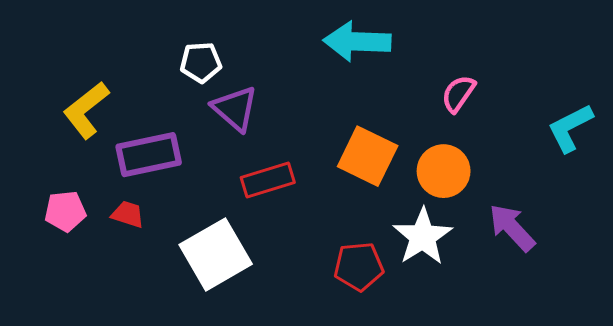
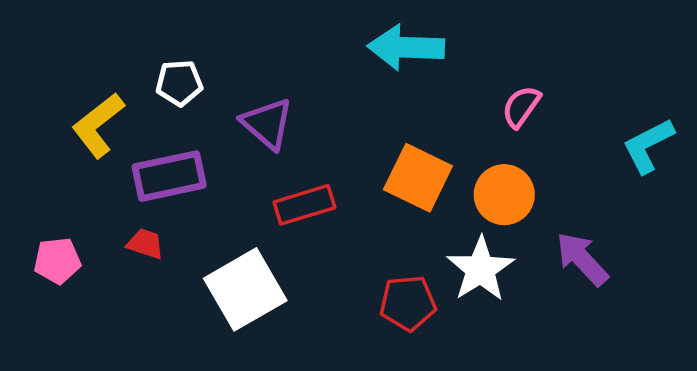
white pentagon: (201, 62) -> (179, 83), moved
pink pentagon: (65, 211) -> (57, 261), moved

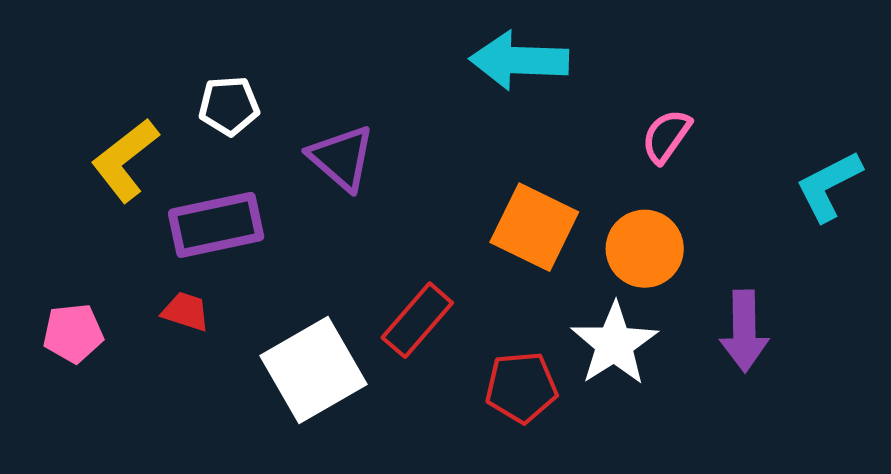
red rectangle: (304, 205) -> (417, 320), moved, turned -32
purple arrow: (582, 259) -> (744, 331), turned -138

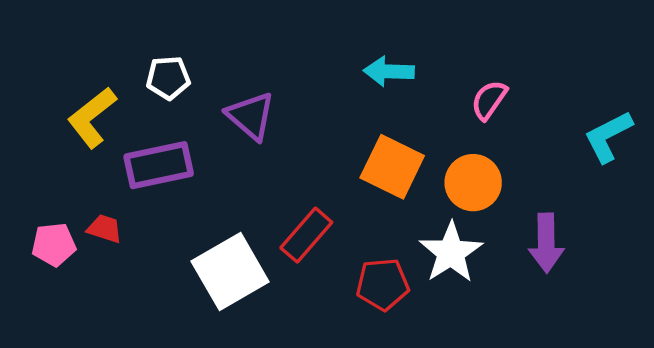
cyan arrow: (519, 60) -> (389, 71), moved, size x0.7
red trapezoid: (186, 311) -> (105, 229), moved

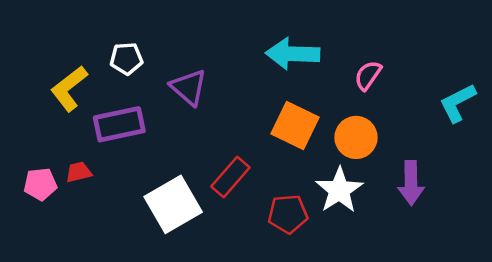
cyan arrow: (389, 71) -> (293, 54), size x1.4
red trapezoid: (105, 229) -> (79, 172), turned -32

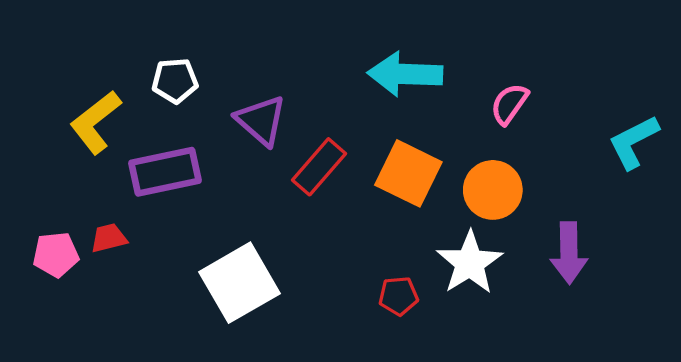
red rectangle: (230, 177) -> (319, 167), moved
red pentagon: (288, 214) -> (398, 296), size x0.7

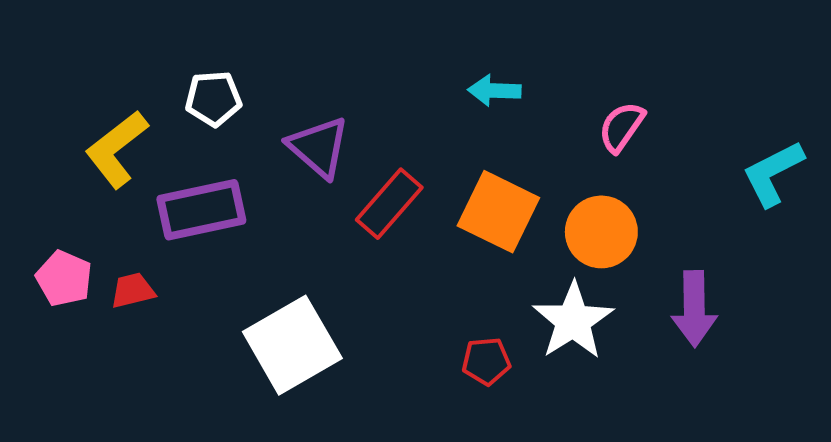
cyan arrow: (405, 74) -> (494, 91), size x0.6
pink pentagon: (56, 255) -> (64, 278), moved, turned 30

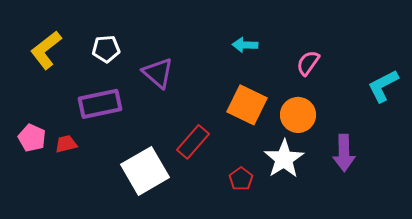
yellow L-shape: (117, 149) -> (46, 50), moved
red rectangle: (389, 204) -> (193, 142), moved
red pentagon: (486, 361) -> (241, 179), turned -30

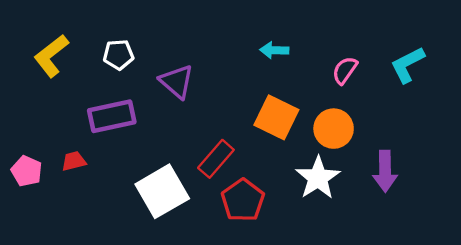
cyan L-shape: (383, 86) -> (408, 65), moved
pink pentagon: (32, 138) -> (27, 171), moved
red pentagon: (241, 179) -> (243, 200), moved, size x1.6

